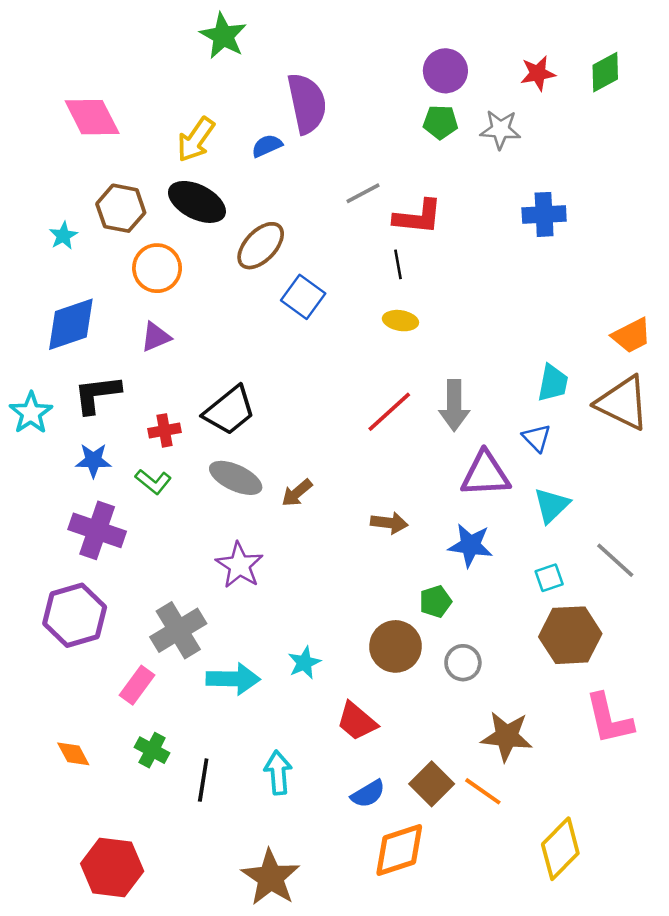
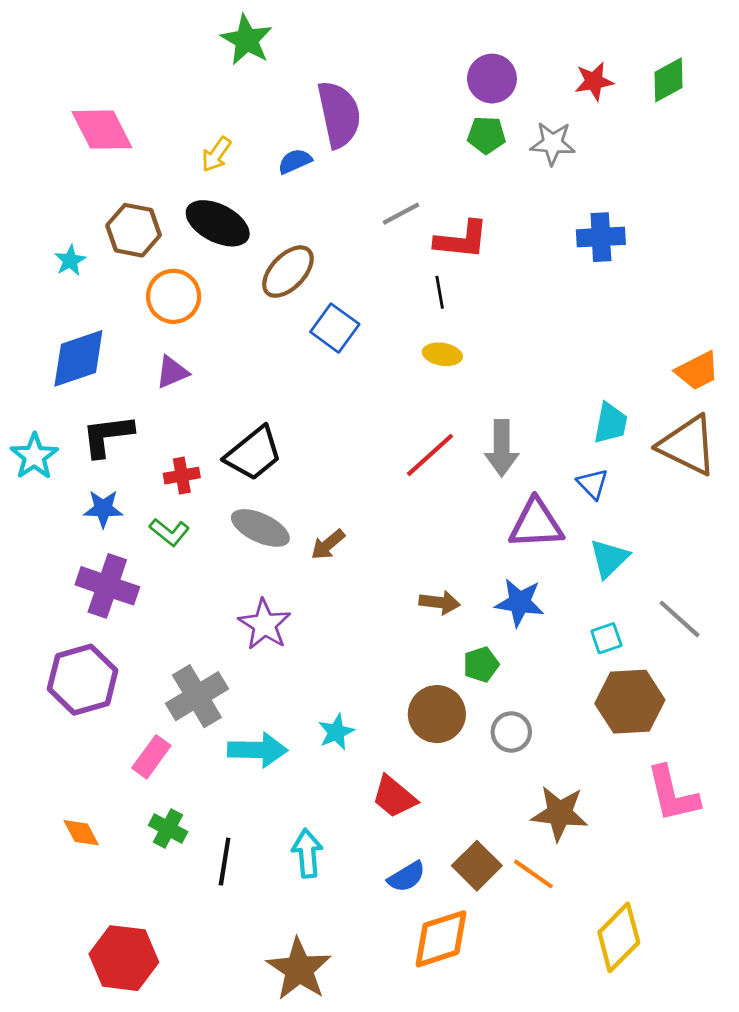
yellow arrow: (196, 140) -> (216, 154), size x0.7
brown arrow: (389, 523) -> (440, 602), moved

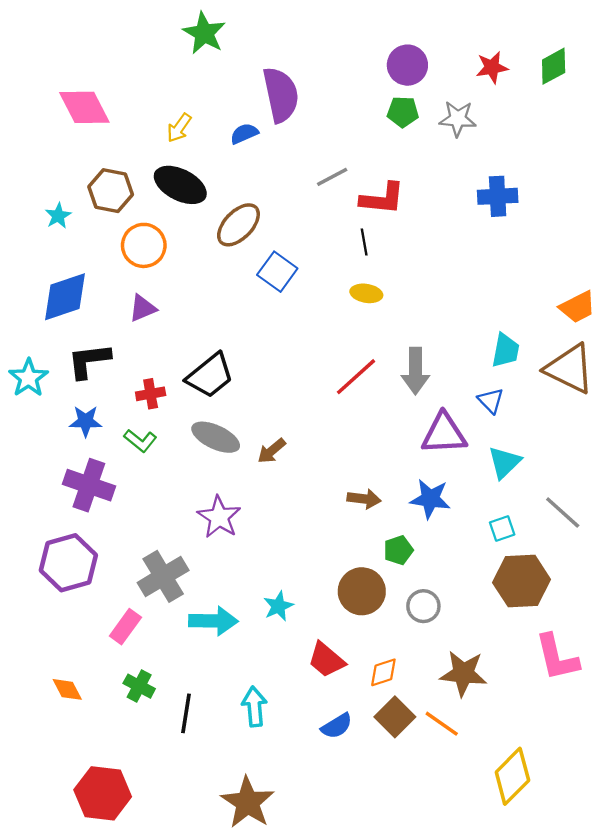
orange diamond: (441, 939) -> (383, 672), moved, size x0.6

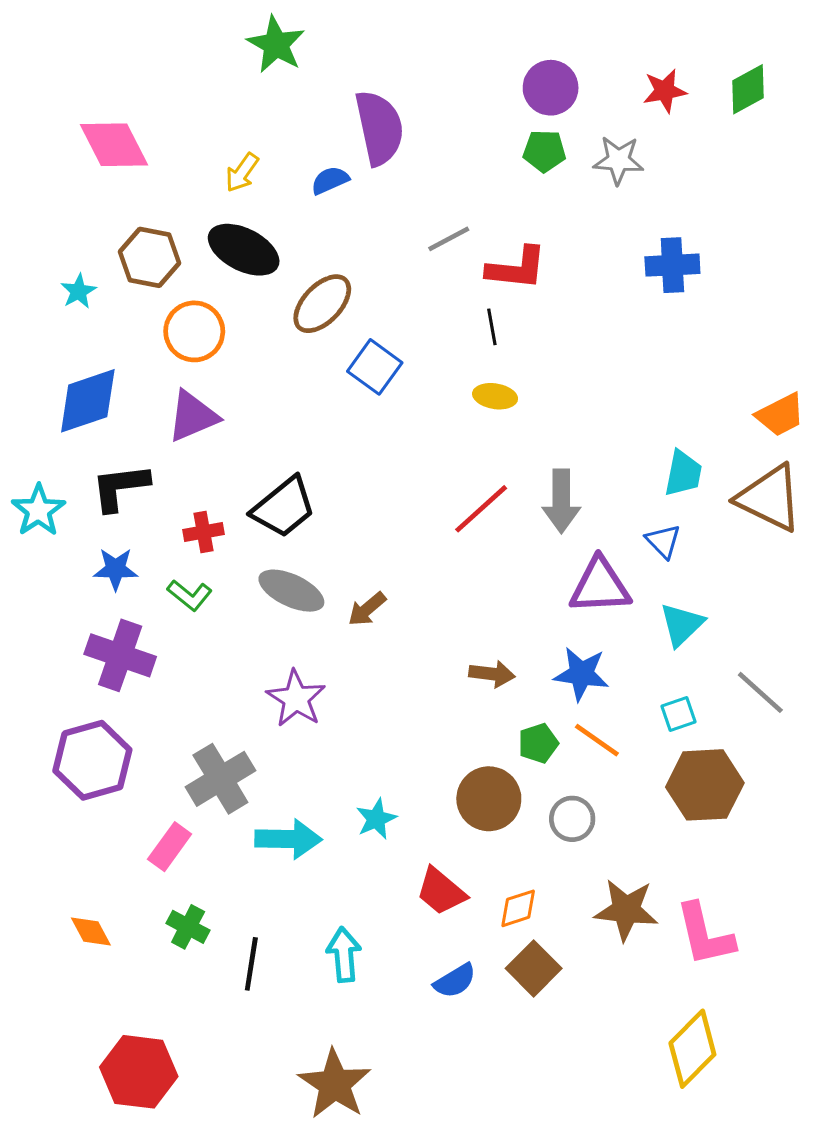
purple triangle: (143, 308) -> (193, 416), size x1.4
pink L-shape: (557, 657) -> (705, 935), moved
orange line: (442, 724) -> (597, 740), moved

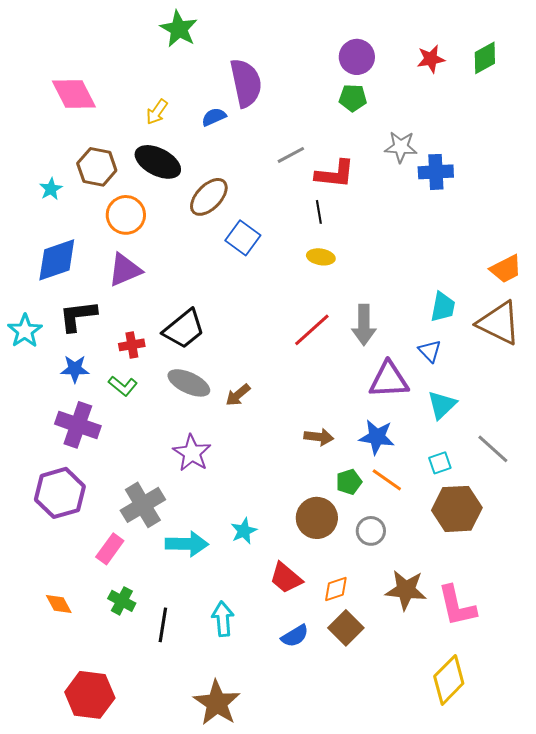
gray star: (618, 160) -> (401, 147), moved

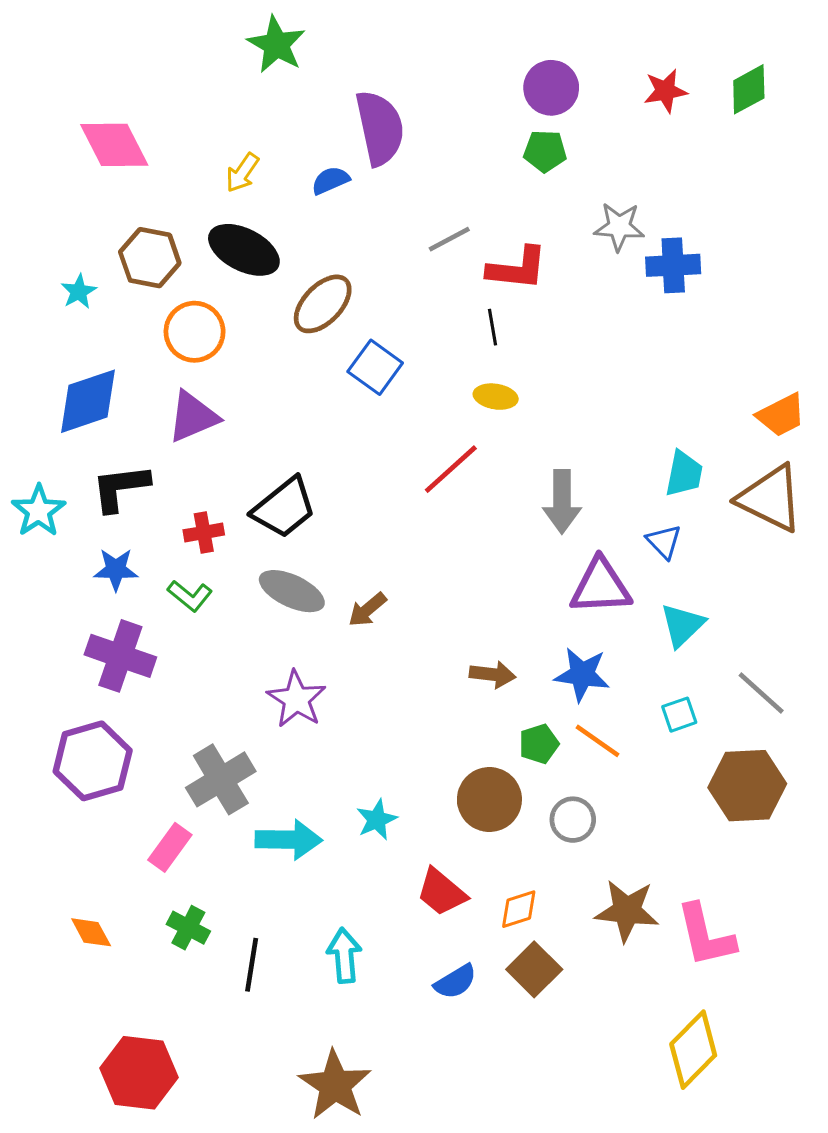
red line: (312, 330) -> (451, 469), moved
brown hexagon: (457, 509) -> (747, 786), moved

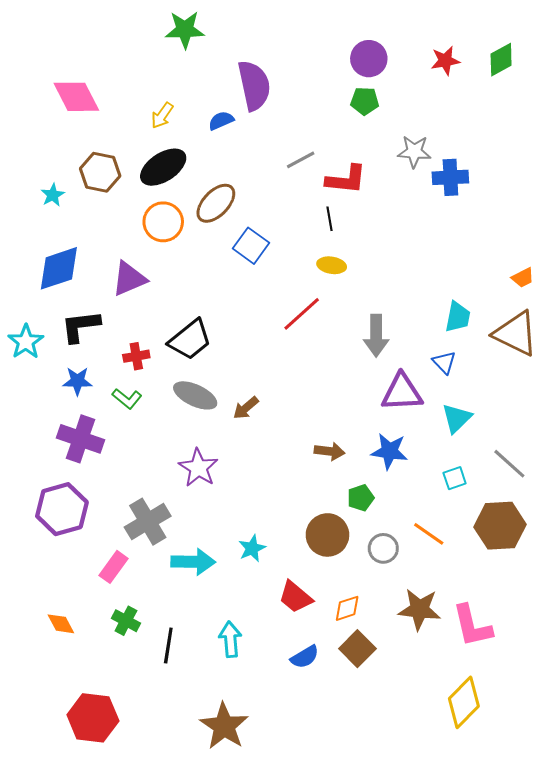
green star: (276, 45) -> (185, 30), turned -30
black ellipse: (244, 250) -> (163, 167), turned -60
orange circle: (195, 332) -> (163, 222), moved
orange trapezoid: (781, 415) -> (523, 278), size x0.7
orange line: (597, 741) -> (429, 534), moved

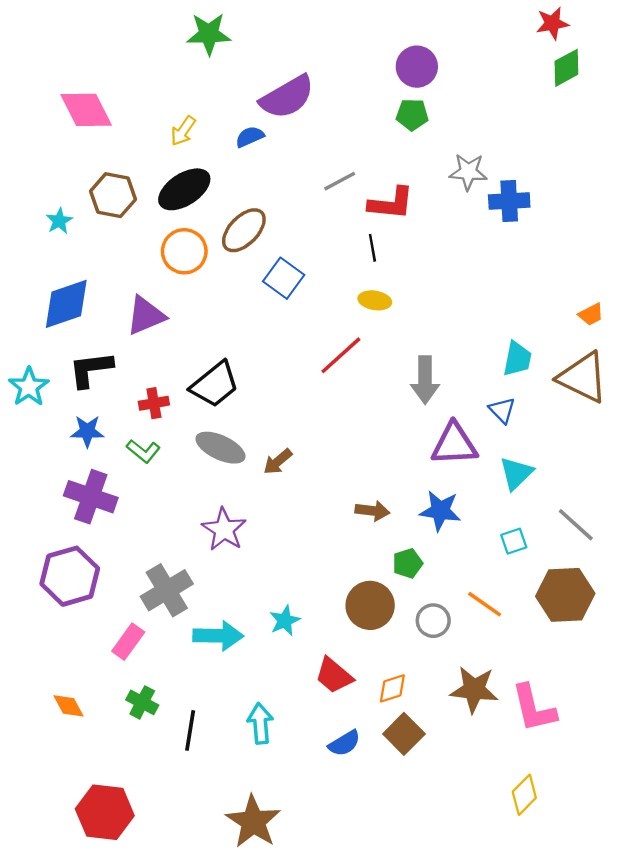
red star: (445, 61) -> (552, 23), moved
purple semicircle: (254, 85) -> (287, 97), turned 72
yellow diamond: (464, 702) -> (524, 795), size x0.7

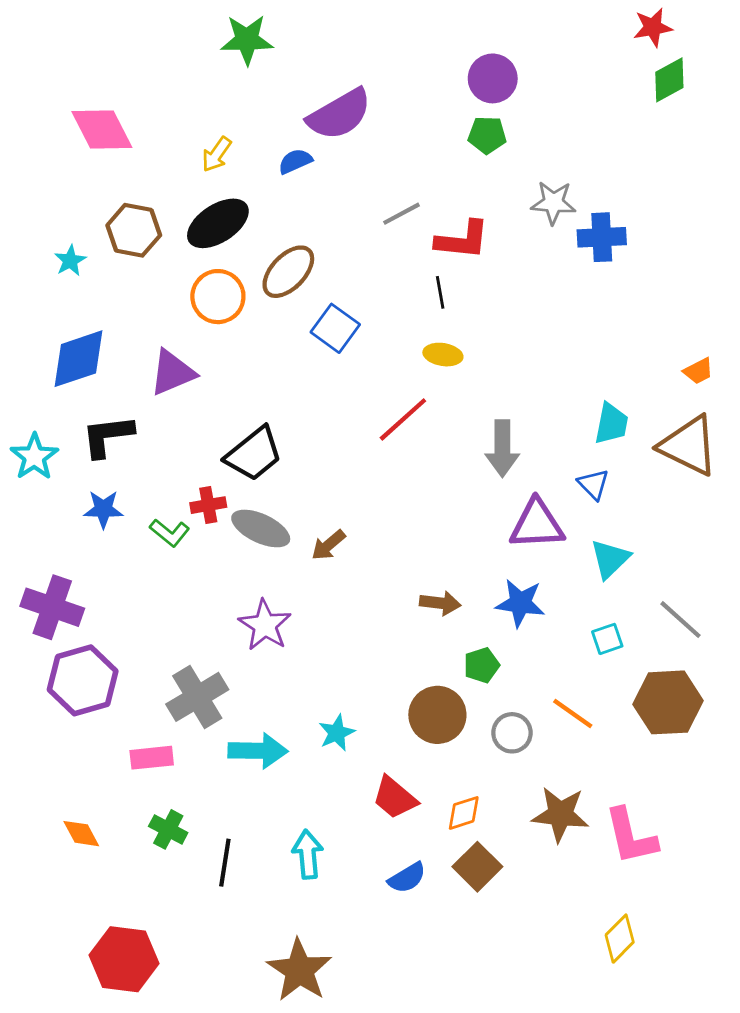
red cross: (154, 403) -> (208, 505), moved
purple cross: (91, 497) -> (52, 607), moved
pink rectangle: (128, 642) -> (152, 758), turned 48

